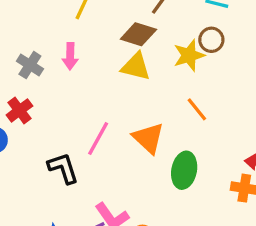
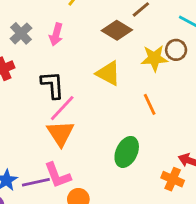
yellow triangle: (136, 67) -> (108, 73), moved
orange triangle: (148, 138) -> (60, 133), moved
black L-shape: (63, 168) -> (53, 85), moved

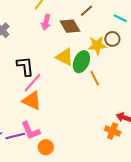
brown diamond: (117, 30) -> (70, 26), turned 30
pink arrow: (56, 34) -> (46, 22), moved
orange triangle: (60, 133) -> (32, 101), turned -30
green ellipse: (127, 152) -> (81, 62), moved

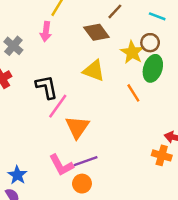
pink arrow: (46, 22) -> (46, 32), moved
yellow star: (97, 45) -> (132, 52), turned -30
green ellipse: (81, 62) -> (153, 68), moved
orange triangle: (32, 101) -> (77, 127), moved, turned 45
purple line: (15, 136) -> (86, 161), moved

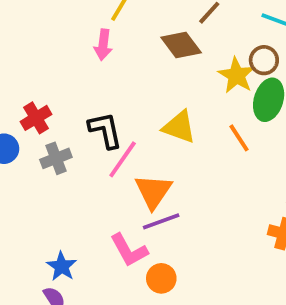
gray cross: (13, 46) -> (56, 158), moved, turned 30
yellow triangle: (94, 71) -> (179, 127), moved
purple line: (86, 161) -> (161, 221), moved

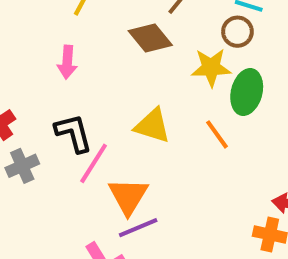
pink arrow: (103, 45) -> (67, 62), moved
brown circle: (264, 60) -> (237, 32), moved
yellow star: (236, 75) -> (211, 68), turned -30

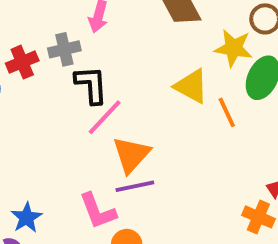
yellow triangle: (153, 126) -> (191, 86), moved
gray cross: (22, 166) -> (64, 49), moved

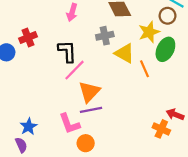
yellow star: (233, 48) -> (149, 32), turned -30
gray cross: (64, 49) -> (105, 36), moved

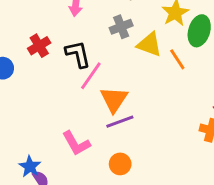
red cross: (28, 37) -> (39, 46), moved
pink L-shape: (69, 124) -> (76, 143), moved
blue star: (29, 127) -> (30, 167), moved

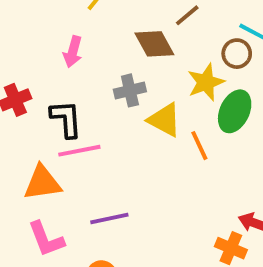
pink line: (91, 76) -> (79, 151), turned 36
orange triangle: (114, 99) -> (42, 183), moved, turned 40

